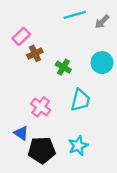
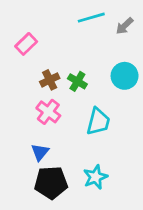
brown cross: (35, 53) -> (50, 80), moved
pink cross: (41, 107) -> (48, 112), moved
blue triangle: (21, 133) -> (40, 152), moved, turned 35

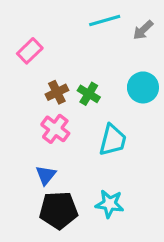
cyan star: (95, 177) -> (110, 204), turned 30

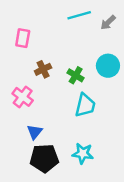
pink rectangle: (30, 51) -> (23, 38), turned -36
green cross: (89, 94) -> (76, 75), moved
pink cross: (55, 129) -> (23, 97), moved

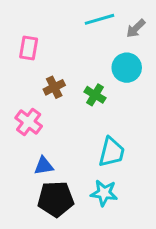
cyan circle: (108, 66) -> (127, 68), moved
cyan trapezoid: (85, 105) -> (112, 152), moved
blue triangle: (35, 132) -> (44, 166), turned 42

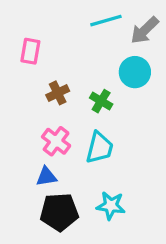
gray arrow: (136, 28) -> (145, 30), size x1.4
pink cross: (29, 122) -> (56, 141), moved
cyan trapezoid: (112, 152) -> (100, 148), moved

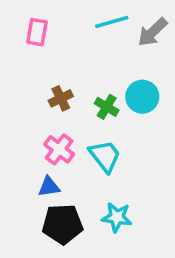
pink rectangle: (30, 51) -> (37, 32), moved
cyan circle: (135, 72) -> (142, 97), moved
cyan trapezoid: (100, 148) -> (105, 156), turned -52

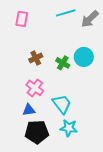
cyan trapezoid: (105, 156) -> (62, 104), moved

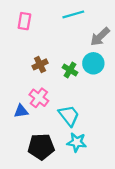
gray arrow: (90, 19) -> (100, 37), moved
blue triangle: (29, 110) -> (21, 111), moved

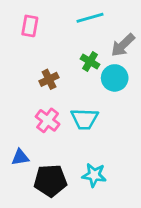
green cross: (70, 70) -> (90, 62), moved
blue triangle: (21, 111) -> (20, 157), moved
cyan trapezoid: (69, 116) -> (85, 119), moved, turned 130

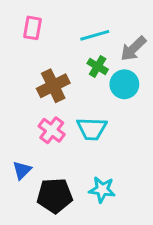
cyan line: (90, 18) -> (95, 35), moved
brown cross: (49, 79) -> (53, 86), size x1.5
blue triangle: (20, 157) -> (22, 170), turned -36

